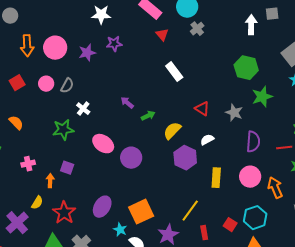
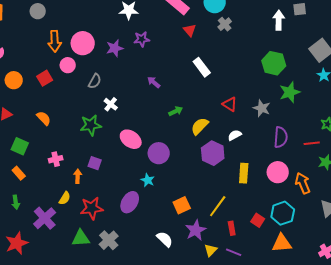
pink circle: (46, 84) -> (68, 65), moved
purple arrow: (127, 103) -> (154, 82), moved
orange square: (141, 212) -> (182, 205), moved, size x0.7
red star: (64, 213) -> (92, 208), turned 30
cyan star: (120, 230) -> (148, 180), moved

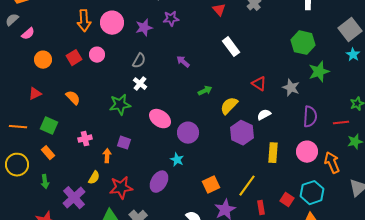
pink circle: (68, 65) -> (97, 55), moved
gray semicircle: (95, 81) -> (139, 61), moved

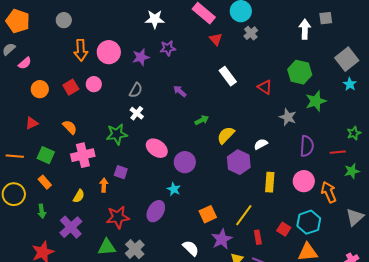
red triangle: (259, 84) -> (265, 87), moved
pink cross: (85, 139) -> (83, 155), moved, size x1.6
yellow semicircle: (94, 178) -> (79, 196), moved

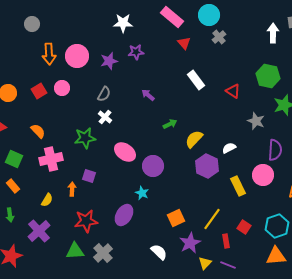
pink circle: (304, 181) -> (263, 175), moved
yellow rectangle: (270, 182) -> (238, 186), turned -30
red square: (284, 229) -> (244, 227), moved

